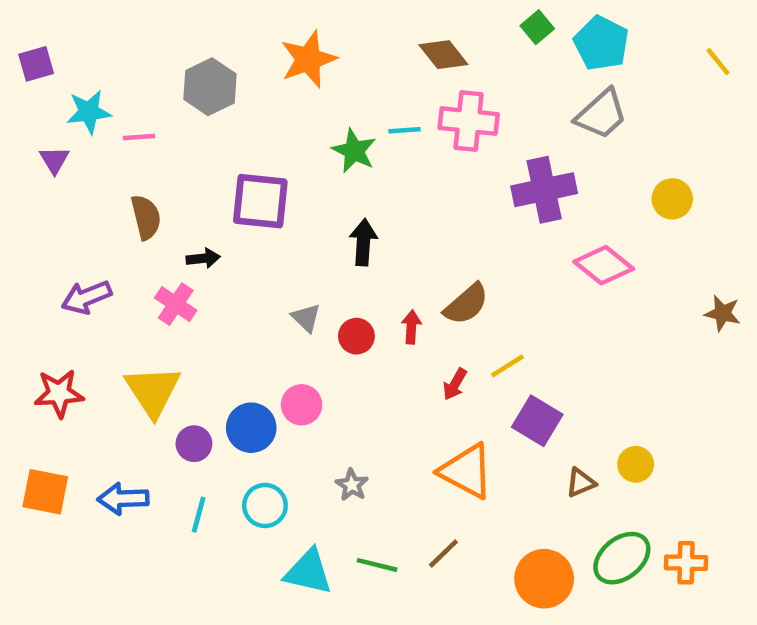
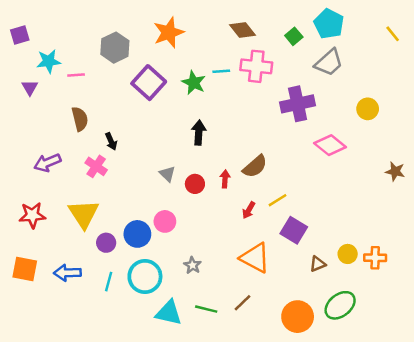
green square: (537, 27) -> (294, 36), moved
purple square: (260, 201) -> (149, 83), moved, turned 36
black arrow: (203, 258) -> (111, 141), turned 72
cyan circle: (265, 505) -> (145, 277), size x1.4
orange cross: (686, 563) -> (375, 258), moved

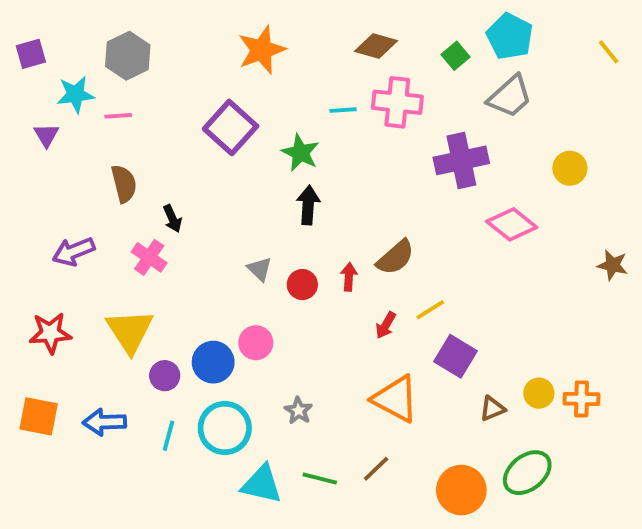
brown diamond: (242, 30) -> (376, 46), turned -36
gray hexagon: (115, 48) -> (128, 56), moved
green star: (194, 83) -> (300, 153), moved

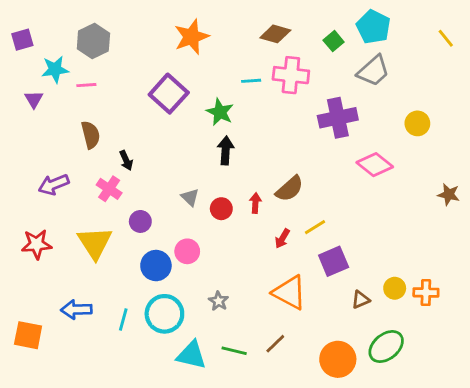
purple square: (456, 356) -> (334, 261), turned 36
purple circle: (165, 376) -> (140, 221), moved
orange square: (39, 416) -> (28, 335), moved

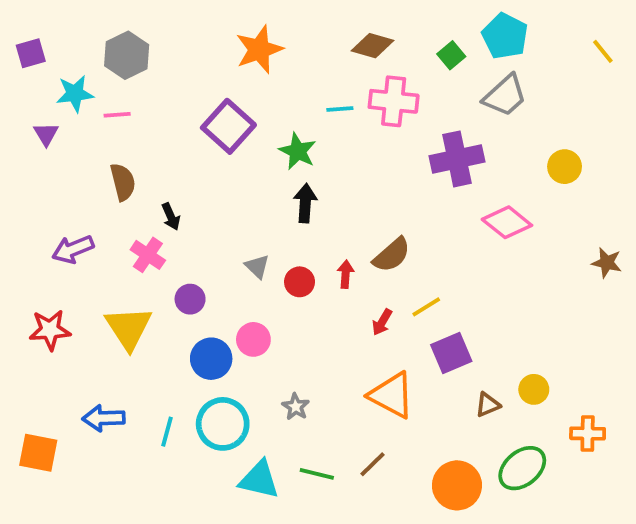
orange cross: (426, 293) -> (588, 434), moved

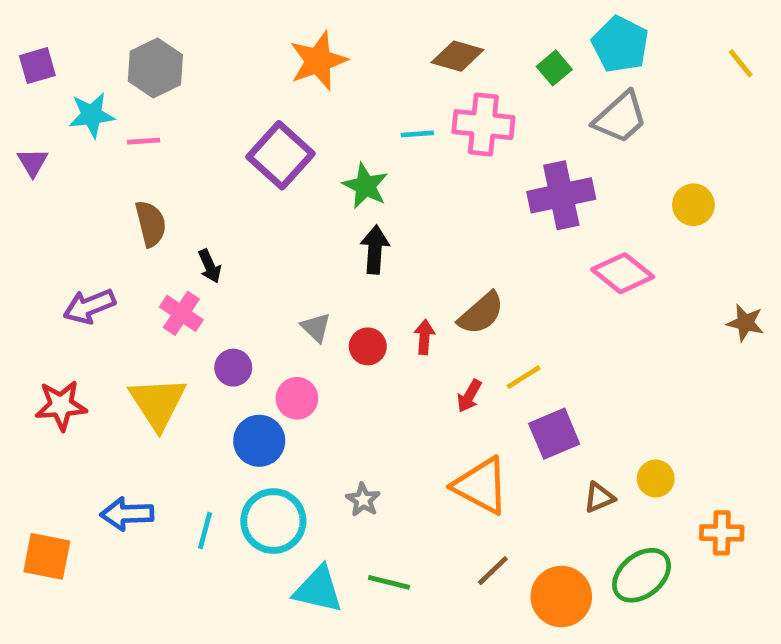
purple triangle: (46, 134) -> (33, 162), moved
pink circle: (253, 339) -> (297, 398), moved
brown line: (372, 464) -> (493, 571), moved

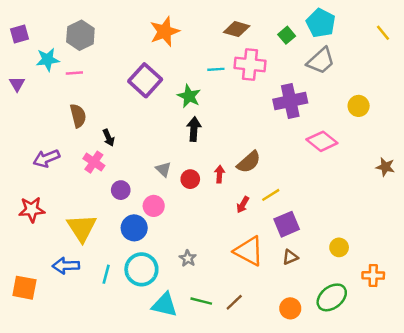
yellow triangle: (158, 403) -> (82, 228), moved
brown triangle: (599, 497) -> (290, 257), moved
brown line: (493, 571) -> (234, 302), moved
orange circle: (561, 597) -> (290, 308), size x0.7

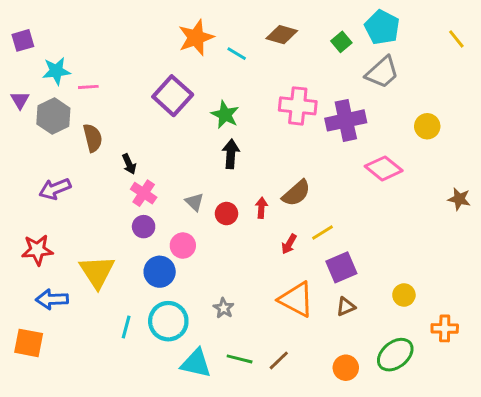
gray hexagon: (80, 35) -> (53, 116), moved
pink cross: (250, 64) -> (298, 106), moved
cyan line: (216, 69) -> (237, 54), moved, turned 35
pink cross: (94, 162) -> (144, 193), moved
blue arrow: (66, 266) -> (52, 299), moved

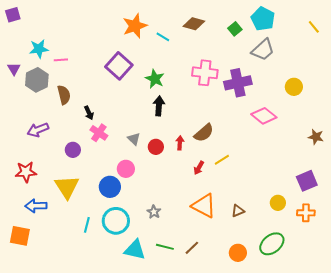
purple square: (23, 40) -> (13, 15), moved
purple circle: (144, 227) -> (73, 150), moved
purple square: (341, 267) -> (307, 181), moved
orange cross: (445, 328) -> (306, 213), moved

